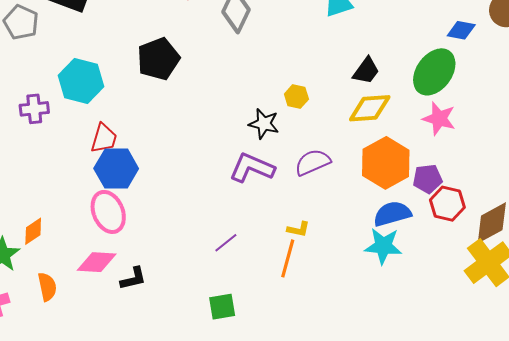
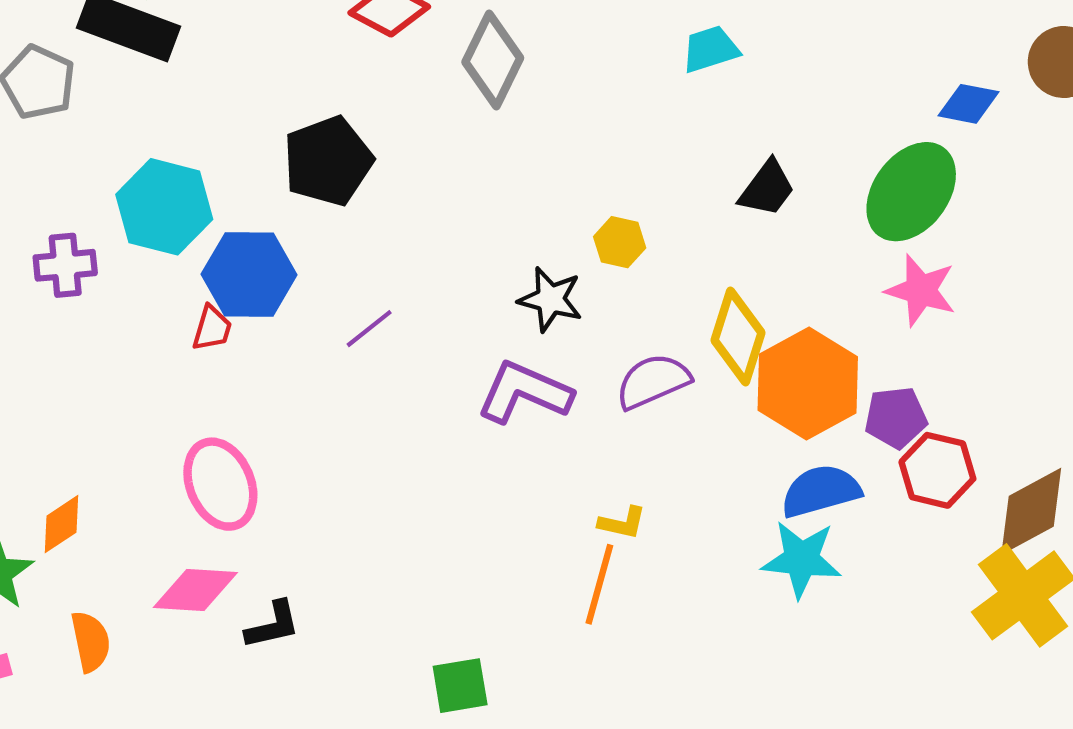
yellow diamond: (370, 108) -> (738, 336), moved, turned -69
red trapezoid: (104, 138) -> (212, 328), size x0.7
blue hexagon: (116, 169) -> (249, 274), moved
purple line: (226, 243) -> (369, 329), moved

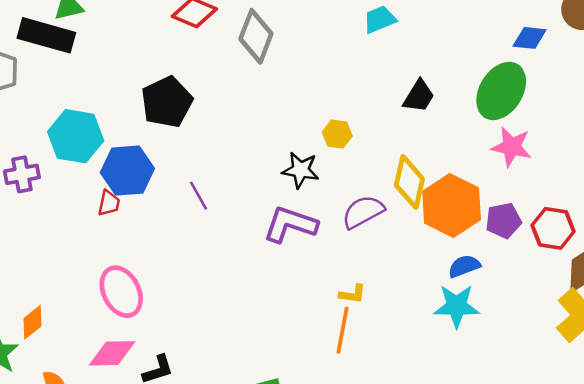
purple line: (369, 329) -> (199, 196), turned -76
red hexagon: (937, 470) -> (553, 228), moved
blue semicircle: (821, 491) -> (464, 266), size x0.7

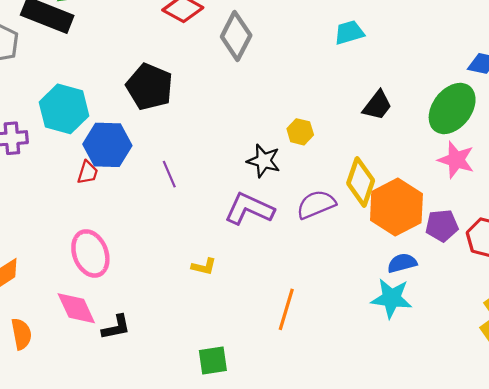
black pentagon: (167, 102) -> (149, 87), turned -30
yellow L-shape: (353, 294) -> (204, 267), moved
pink diamond: (112, 353) -> (76, 308), turned 60

